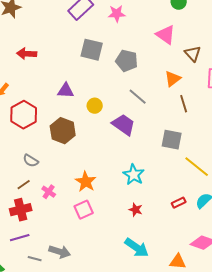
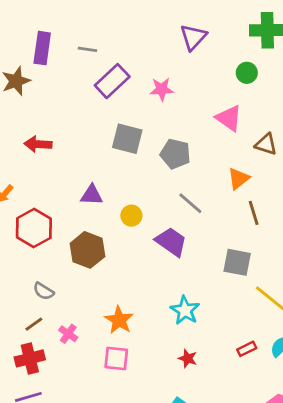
brown triangle: (193, 54) -> (266, 144), turned -30
pink square: (84, 210) -> (116, 358), turned 30

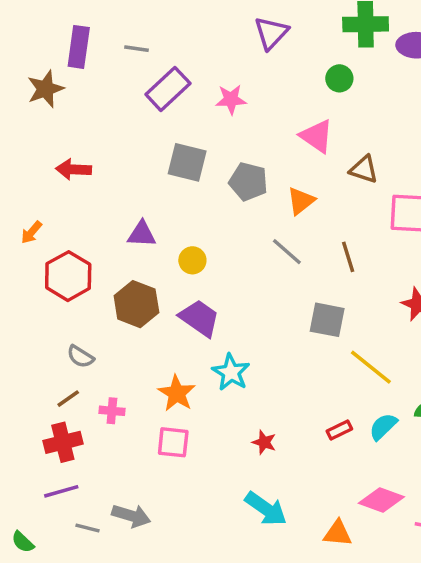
orange triangle: (239, 179) -> (301, 201), moved
gray line: (190, 203) -> (287, 252), moved
purple trapezoid: (171, 242) -> (199, 318), moved
cyan star: (185, 310) -> (231, 372), moved
pink cross: (68, 334) -> (112, 411), turned -30

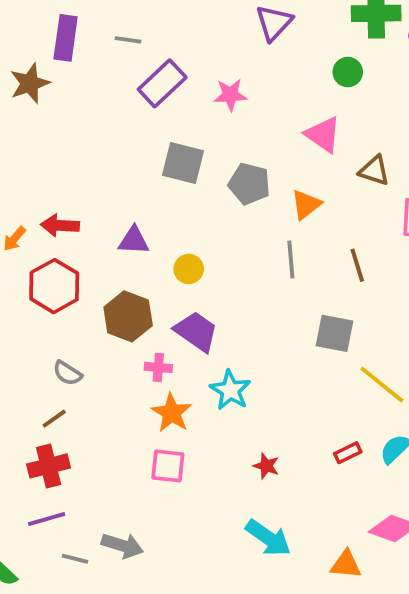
red arrow: (73, 169) -> (60, 225), moved
gray line: (287, 252) -> (291, 260), turned 44
pink cross: (112, 411) -> (158, 367), moved

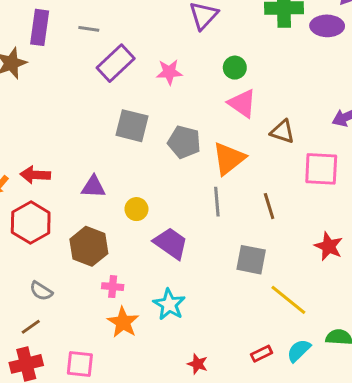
green circle: (348, 72) -> (235, 68), moved
orange triangle: (306, 205) -> (229, 158), size x1.4
purple trapezoid: (196, 331) -> (171, 243), moved
pink square: (168, 466) -> (80, 364), moved

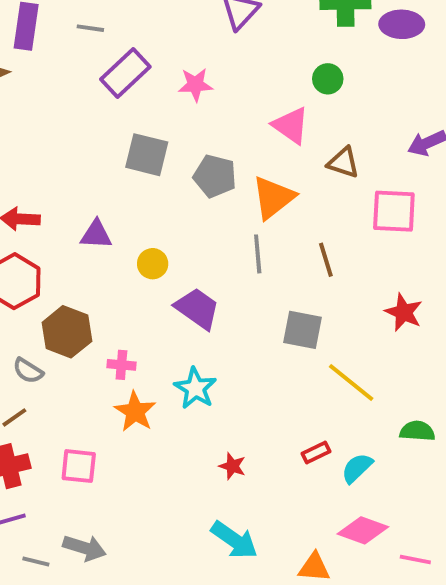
green circle: (235, 68) -> (328, 79), moved
brown hexagon: (89, 246) -> (67, 332), moved
cyan semicircle: (299, 351) -> (357, 468), moved

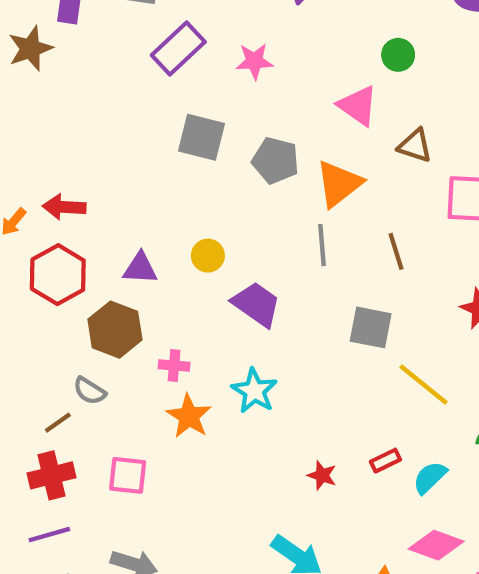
purple triangle: (96, 235) -> (140, 268), moved
gray semicircle: (28, 371) -> (90, 391), moved
red star: (232, 466) -> (322, 475), moved

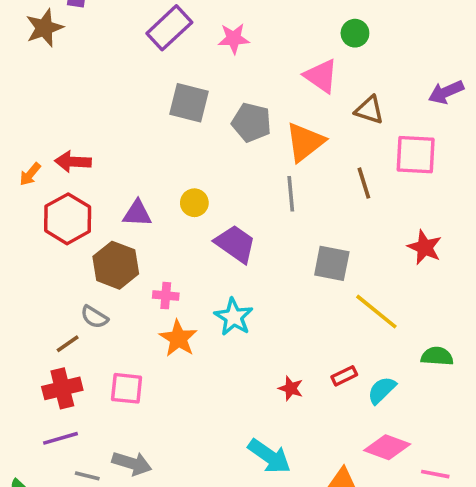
brown line: (396, 251) -> (364, 183), moved

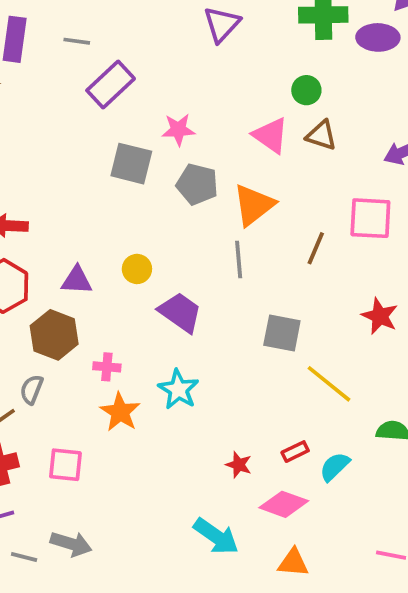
pink star: (234, 39) -> (178, 130), moved
brown triangle: (369, 110) -> (321, 135), moved
brown line: (364, 183) -> (316, 248), turned 40
gray semicircle: (94, 317) -> (32, 389), turned 80
pink diamond: (387, 447) -> (284, 504), moved

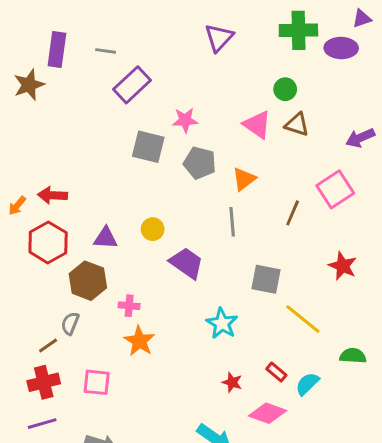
orange triangle: (254, 205) -> (244, 179), size x0.7
pink square: (370, 218) -> (335, 189), turned -36
cyan star: (178, 389) -> (222, 323), moved
red rectangle: (295, 452) -> (276, 372), turned 66

